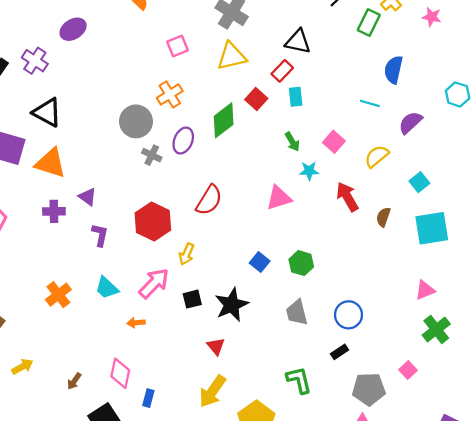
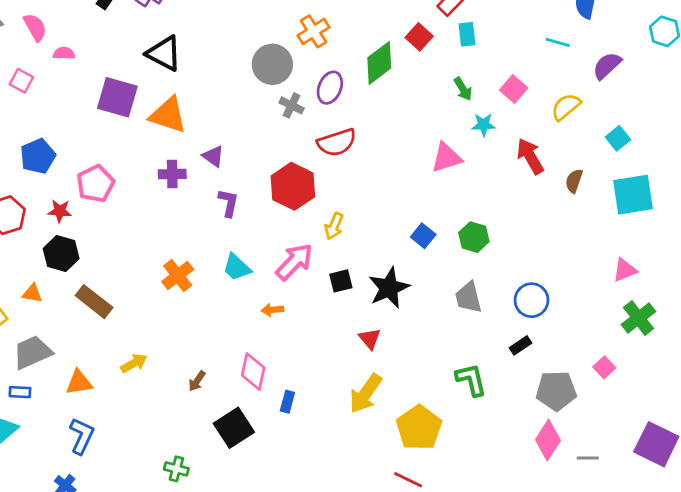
red semicircle: (209, 200) -> (337, 142), moved, turned 40

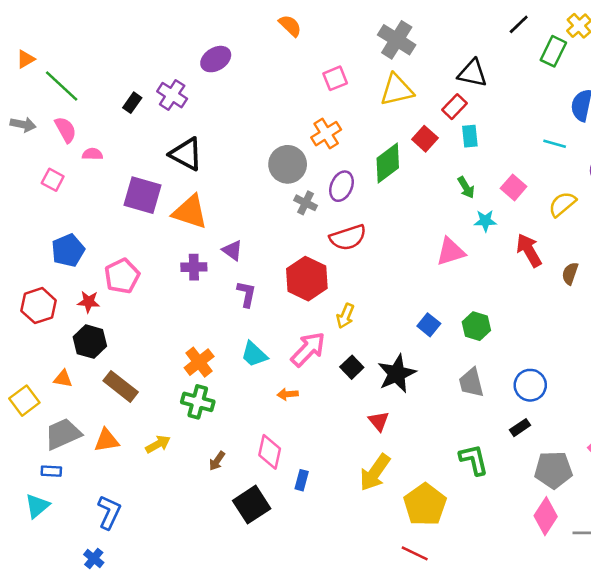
black square: (341, 281) -> (352, 367), turned -30
orange triangle: (79, 382) -> (107, 440), moved
green cross: (176, 469) -> (198, 402), moved, size x1.4

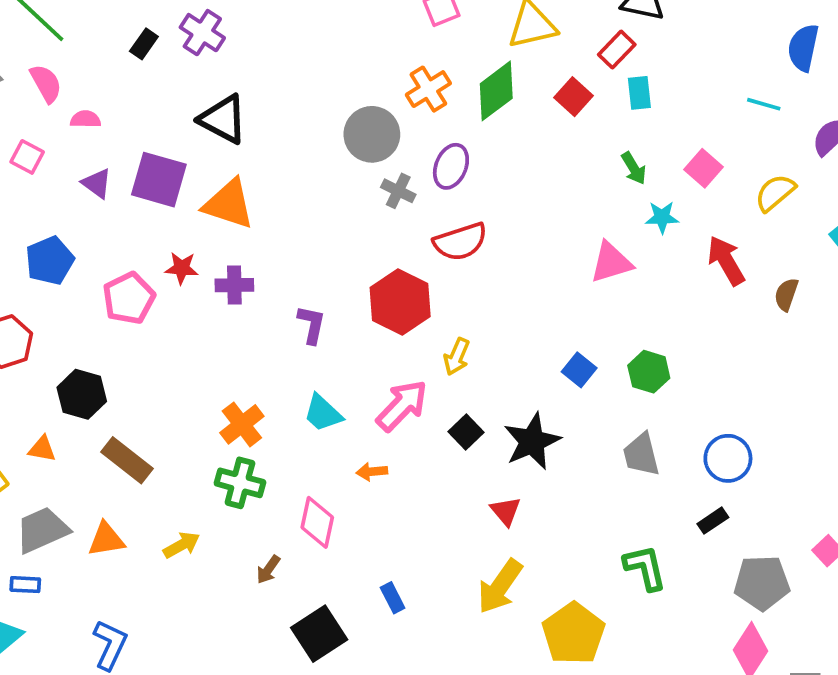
green diamond: (388, 163) -> (496, 91), moved
purple triangle: (232, 250) -> (97, 183), moved
red star: (89, 302) -> (182, 268), moved
pink diamond: (270, 452) -> (317, 522), moved
blue rectangle: (302, 480) -> (393, 598), turned -42

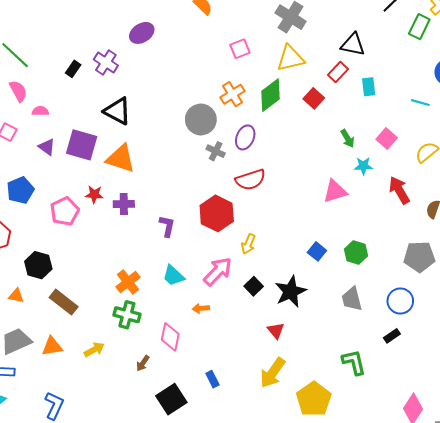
cyan rectangle: (639, 93) -> (369, 87), moved
gray pentagon: (762, 583) -> (419, 257), moved

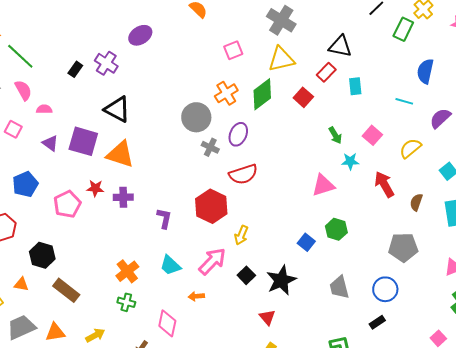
green hexagon: (356, 252) -> (336, 229), moved
green cross: (127, 315) -> (126, 302), size x0.7

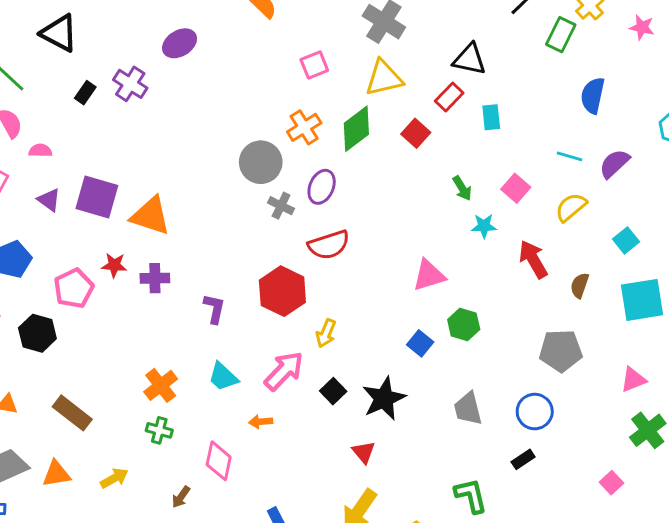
cyan line: (404, 101) -> (569, 156), moved
black triangle: (117, 109) -> (59, 33), moved
pink triangle: (323, 185) -> (429, 275), moved
black hexagon: (42, 255) -> (37, 333), moved

